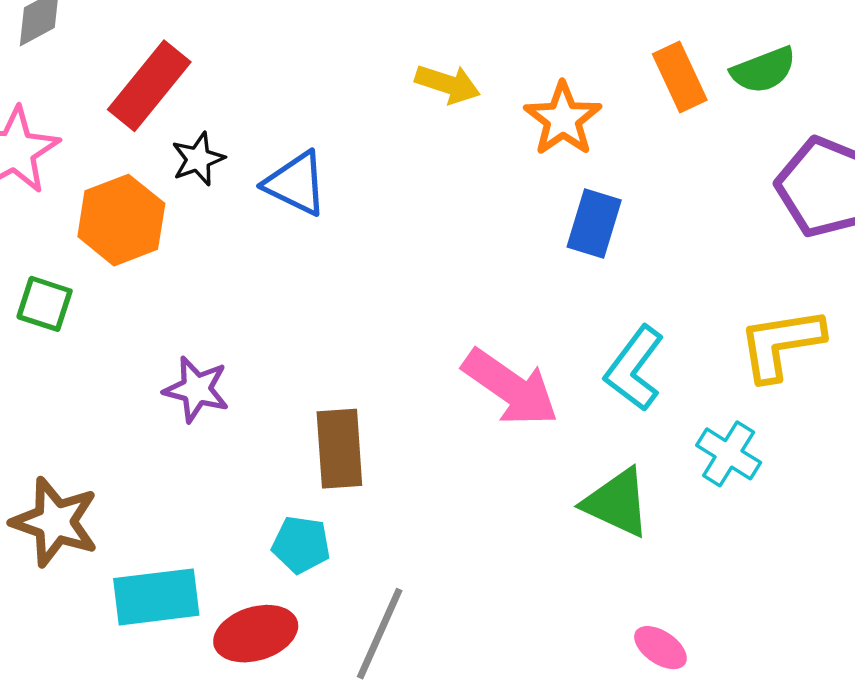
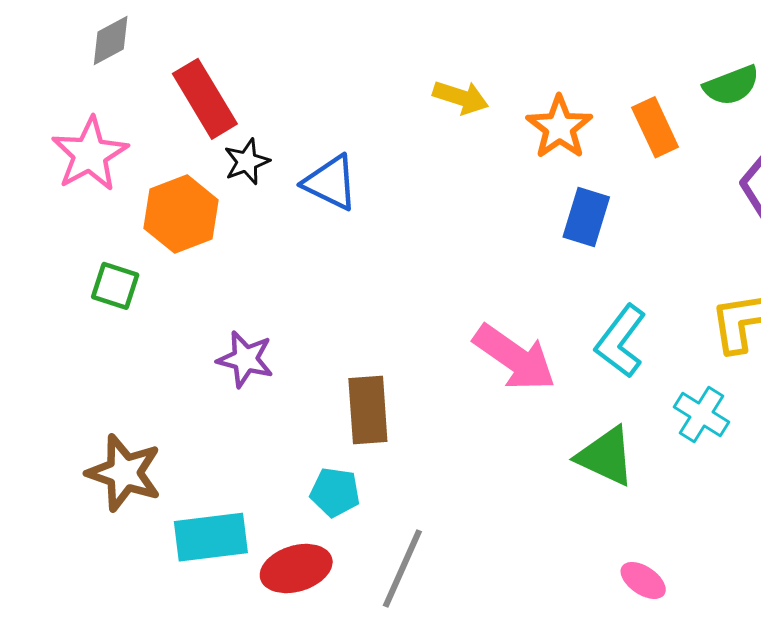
orange rectangle: (680, 77) -> (655, 127), moved
red rectangle: (149, 86) -> (205, 99), turned -70

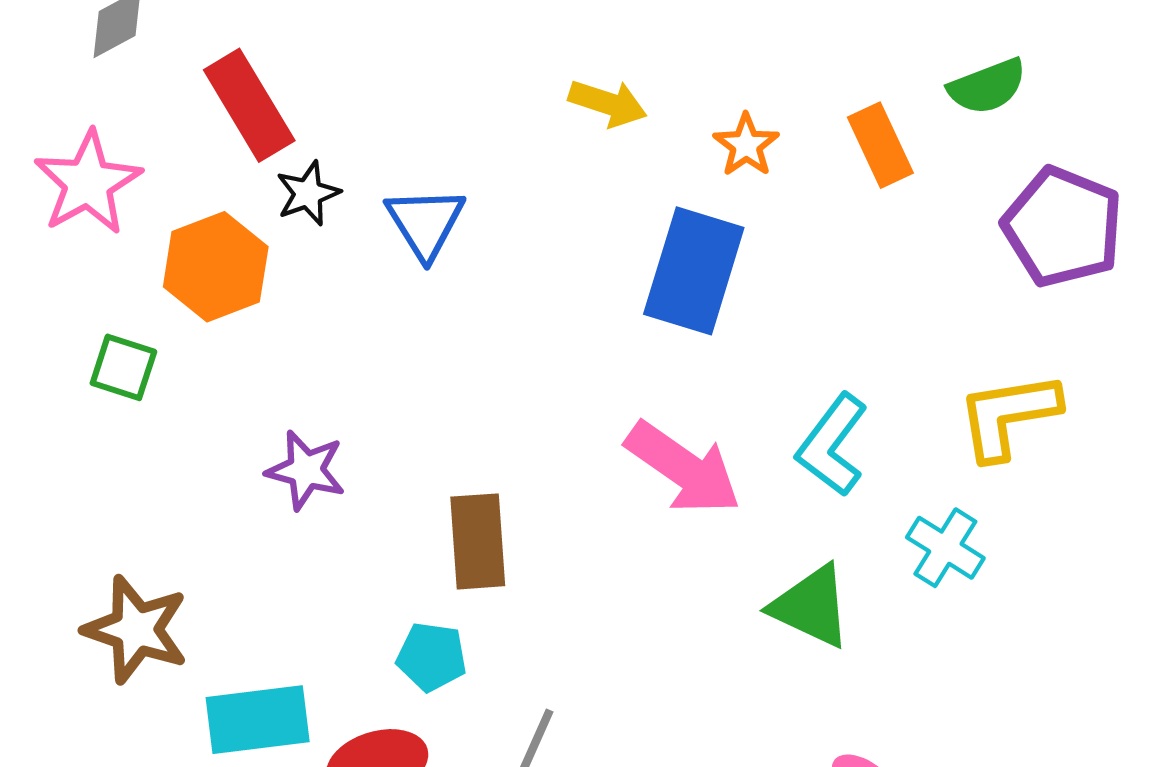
orange star: (559, 127) -> (746, 145), size x0.7
blue triangle: (331, 183) -> (425, 223), turned 32
blue rectangle: (586, 217) -> (694, 271), moved, size x1.5

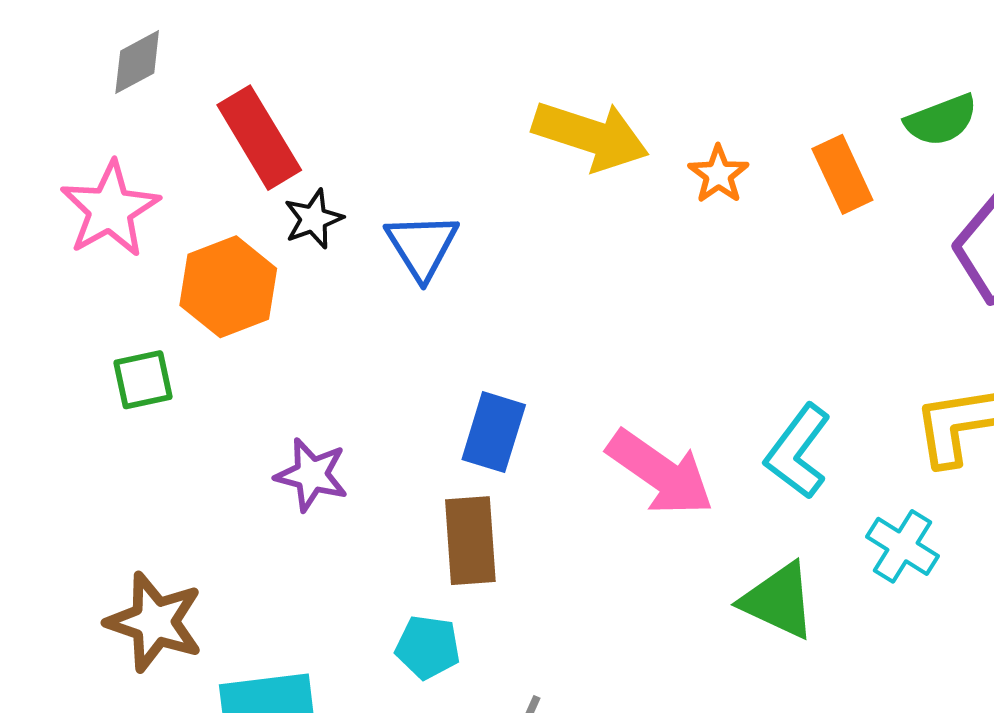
yellow arrow: (608, 103) -> (591, 136), size x1.6
blue rectangle: (694, 271) -> (494, 432), moved, size x0.7
green square: (123, 367) -> (143, 380), turned -30

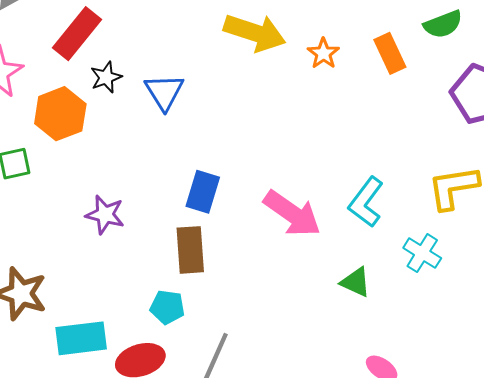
red rectangle: (259, 138) -> (77, 34), turned 70
green triangle: (778, 601) -> (356, 282), size x0.7

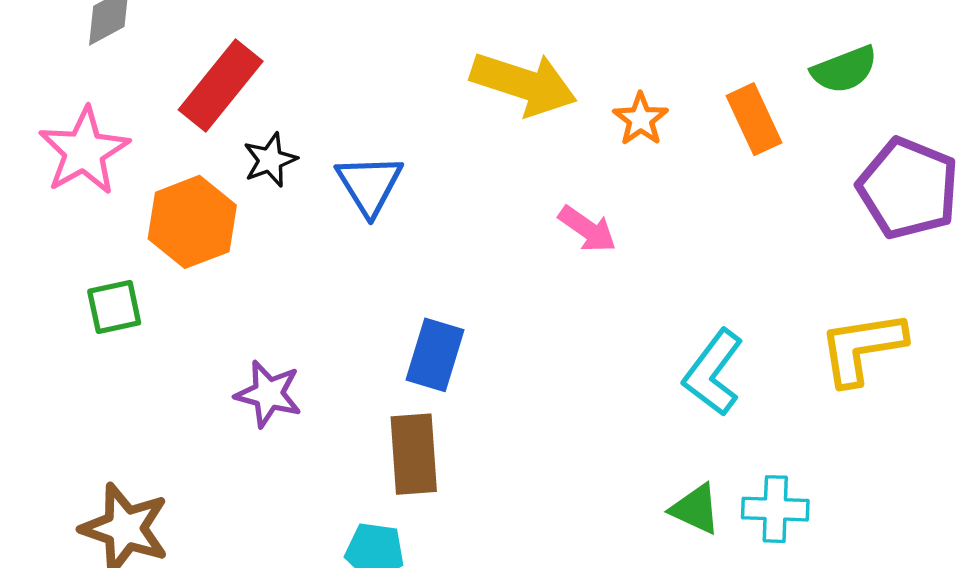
pink arrow: (292, 214) -> (587, 229), moved, size x0.6
cyan cross: (422, 253) -> (775, 509), moved, turned -30

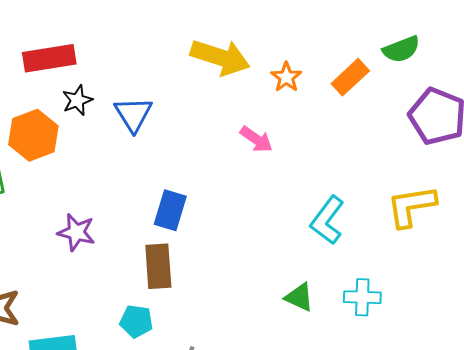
red rectangle: (221, 85) -> (49, 58), turned 42
orange rectangle: (754, 119) -> (350, 77), turned 72
green triangle: (695, 509) -> (299, 297), moved

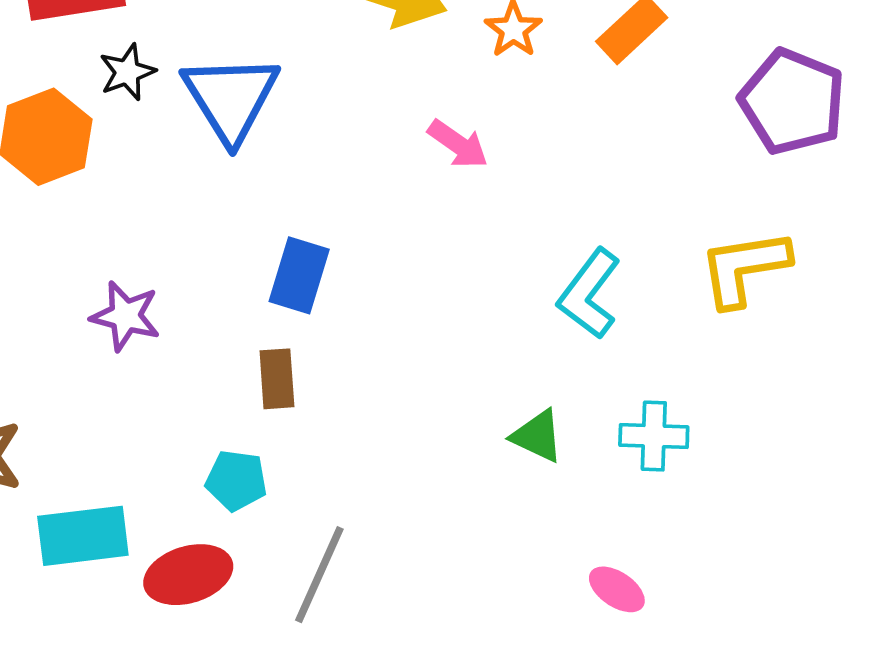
blue triangle: (133, 114) -> (231, 98), size x1.4
brown rectangle: (158, 266) -> (277, 379), size x0.7

